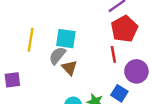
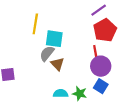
yellow line: (31, 40) -> (35, 24), moved
purple circle: (136, 71) -> (101, 66), moved

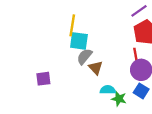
cyan square: (54, 39) -> (79, 41), moved
cyan semicircle: (61, 94) -> (108, 90), moved

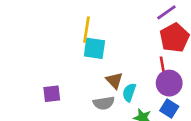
gray semicircle: (84, 56) -> (104, 103), moved, turned -138
cyan semicircle: (108, 90) -> (129, 92), moved, turned -72

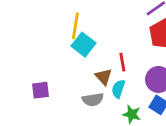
cyan square: (94, 48) -> (83, 45), turned 30
red line: (162, 66) -> (122, 62), moved

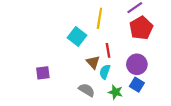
yellow line: (75, 26) -> (99, 18), moved
gray semicircle: (93, 100) -> (87, 90), moved, turned -140

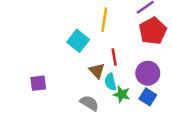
cyan semicircle: (105, 72) -> (110, 82), turned -32
green star: (115, 92) -> (122, 94), moved

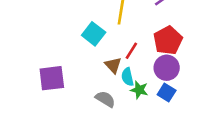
red pentagon: (153, 31) -> (168, 40), moved
red line: (114, 57) -> (131, 51), turned 42
purple square: (38, 83) -> (52, 78), size x1.5

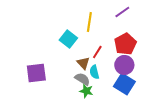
green star: (139, 90) -> (86, 91), moved
blue square: (167, 92) -> (124, 84), size x1.5
gray semicircle: (105, 99) -> (82, 79), moved

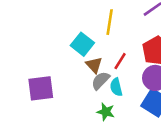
brown triangle: (83, 63) -> (94, 65), moved
gray semicircle: (82, 79) -> (101, 81), moved, turned -77

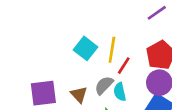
yellow line: (110, 22) -> (112, 50), moved
brown triangle: (94, 65) -> (79, 95), moved

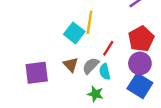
yellow line: (112, 50) -> (89, 22), moved
brown triangle: (79, 95) -> (71, 65), moved

